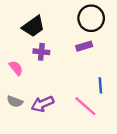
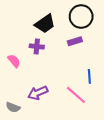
black trapezoid: (33, 26) -> (45, 24), moved
gray semicircle: (15, 102) -> (13, 107), moved

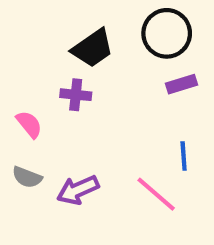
purple rectangle: (75, 41) -> (181, 84), moved
gray semicircle: (13, 107) -> (27, 177), moved

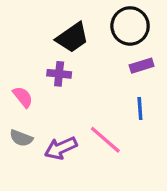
blue line: (184, 156) -> (140, 108), moved
pink line: (156, 194) -> (105, 140), moved

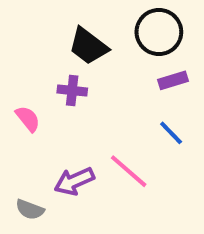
black trapezoid: (72, 38) -> (88, 46), turned 72
blue line: (140, 108) -> (171, 133), turned -40
gray semicircle: (21, 138) -> (30, 210), moved

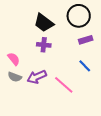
purple cross: (72, 90) -> (44, 45), moved
purple arrow: (74, 181) -> (37, 77), moved
gray semicircle: (30, 210) -> (15, 77), moved

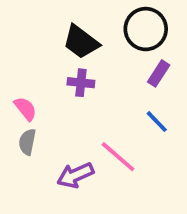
purple rectangle: (86, 40) -> (159, 73), turned -40
gray semicircle: (15, 77) -> (27, 142), turned 80
purple arrow: (37, 77) -> (75, 175), moved

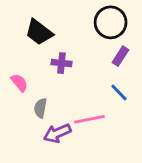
black trapezoid: (81, 42) -> (39, 32), moved
gray semicircle: (27, 142) -> (40, 108), moved
pink line: (118, 157) -> (90, 119), turned -52

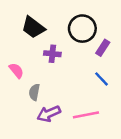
black circle: (111, 22) -> (82, 29), moved
pink line: (90, 119) -> (86, 115), moved

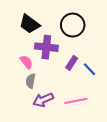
purple rectangle: (103, 48) -> (72, 63), moved
purple cross: (52, 54) -> (46, 47), size x1.5
pink semicircle: (16, 71) -> (26, 62), moved

